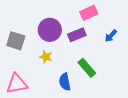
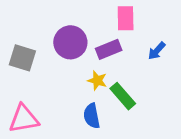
pink rectangle: (89, 13) -> (126, 18), turned -66
yellow star: (46, 57) -> (97, 81), moved

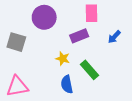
purple circle: (70, 42) -> (44, 17), moved
yellow star: (97, 81) -> (63, 59), moved

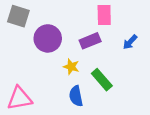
purple circle: (44, 17) -> (48, 38), moved
gray square: (16, 42) -> (18, 16), moved

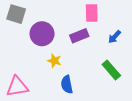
yellow star: (71, 67) -> (54, 61), moved
green rectangle: (102, 80) -> (111, 70), moved

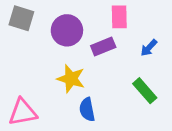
purple circle: (42, 34) -> (67, 30), moved
yellow star: (54, 61) -> (71, 79), size x1.5

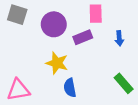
blue arrow: (149, 48) -> (119, 38), turned -48
green rectangle: (145, 91) -> (124, 83), moved

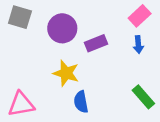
pink rectangle: (96, 14) -> (140, 16), moved, turned 48

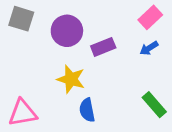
blue arrow: (138, 45) -> (149, 48), turned 63

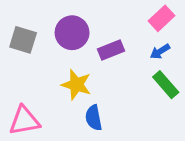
gray square: (21, 19) -> (23, 40), moved
green rectangle: (154, 105) -> (166, 85), moved

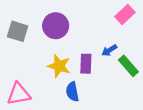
purple rectangle: (111, 50) -> (86, 64), moved, turned -66
blue arrow: (160, 51) -> (109, 50), moved

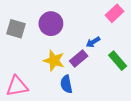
blue arrow: (109, 50) -> (93, 42), moved
purple rectangle: (86, 64) -> (79, 59), turned 48

